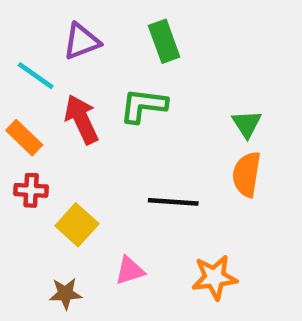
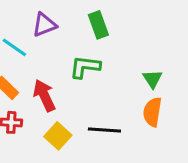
red arrow: (82, 119) -> (44, 95), moved
yellow square: (77, 225) -> (58, 136), moved

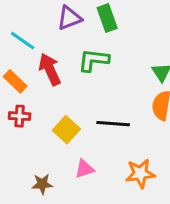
purple triangle: (44, 25) -> (69, 18), moved
red arrow: (44, 95) -> (50, 69), moved

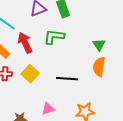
yellow square: (66, 130) -> (30, 74), moved

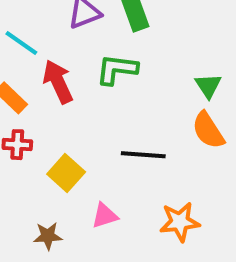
orange semicircle: (99, 67) -> (208, 130), turned -42
yellow square: (30, 74) -> (66, 173), moved

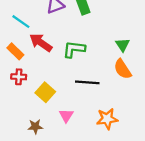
green L-shape: (117, 69) -> (74, 49), moved
red arrow: (58, 82) -> (41, 43), turned -30
pink triangle: (105, 216) -> (66, 115), turned -40

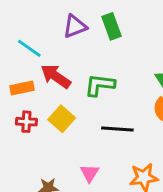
orange rectangle: (15, 51) -> (22, 88), turned -56
yellow square: (45, 92) -> (62, 119), moved

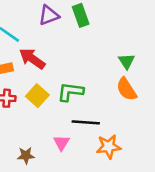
green L-shape: (100, 85) -> (70, 92), moved
black line: (117, 129) -> (86, 122), moved

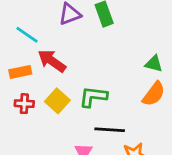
green triangle: (126, 61) -> (154, 64), turned -42
orange semicircle: (126, 89) -> (154, 94), turned -110

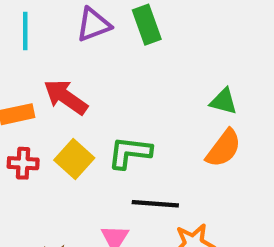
cyan line: (27, 35) -> (25, 31), moved, turned 55

